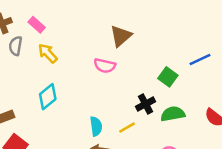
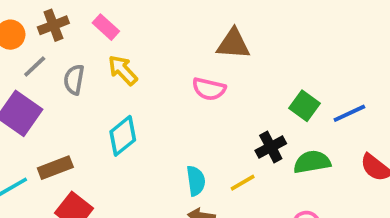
brown triangle: (121, 36) -> (233, 44), turned 45
gray semicircle: (16, 46) -> (74, 80), moved
blue line: (200, 59) -> (349, 113), moved

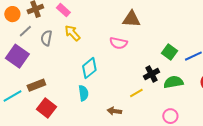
cyan diamond: (123, 136) -> (89, 68), moved
cyan semicircle: (196, 181) -> (83, 93), moved

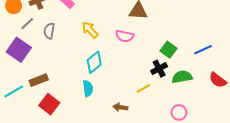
yellow arrow: (72, 33) -> (90, 30), moved
green square: (169, 52) -> (169, 50), moved

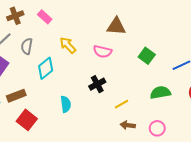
green square: (169, 50) -> (147, 56), moved
cyan diamond: (94, 62) -> (46, 68), moved
black cross: (159, 69) -> (97, 84), moved
brown arrow: (120, 107) -> (128, 125), moved

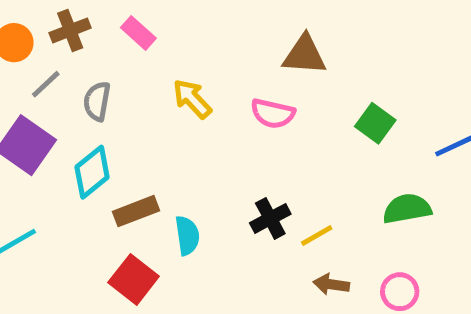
cyan diamond: (46, 68) -> (92, 172), moved
black cross: (97, 84) -> (270, 218), moved
brown rectangle: (16, 96) -> (136, 211), moved
red square: (27, 120) -> (134, 279), moved

